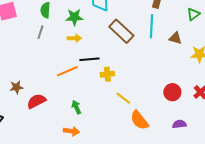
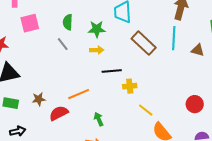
gray line: (40, 32) -> (63, 44), turned -56
orange line: (67, 71) -> (79, 94), moved

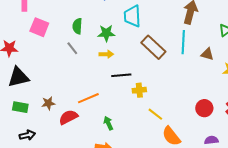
pink square: (30, 23) -> (39, 27), turned 36

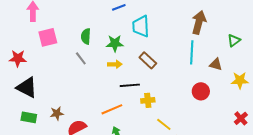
pink square: (39, 27) -> (48, 37), turned -36
brown rectangle: (153, 47) -> (148, 60), moved, size x0.7
black triangle: (18, 77) -> (27, 87), turned 40
orange line: (88, 98) -> (112, 109), moved
red circle: (204, 108) -> (201, 91), moved

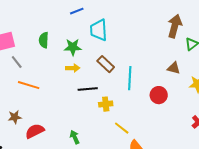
brown arrow: (199, 22) -> (175, 26), moved
cyan line: (192, 52) -> (130, 78), moved
gray line: (81, 58) -> (17, 62), moved
orange line: (112, 109) -> (29, 85), moved, turned 40

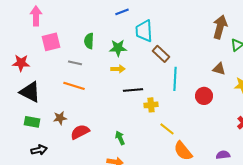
gray line: (17, 62) -> (75, 63), moved, turned -40
brown rectangle: (106, 64) -> (161, 54), moved

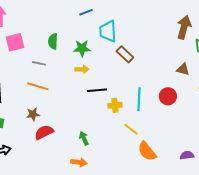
cyan line: (175, 79) -> (139, 99), moved
brown star: (60, 118) -> (33, 114), moved

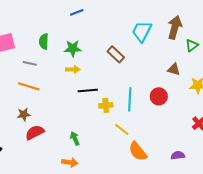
cyan trapezoid: (108, 31) -> (142, 31), moved, turned 30

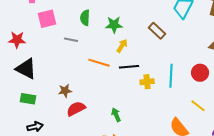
yellow arrow: (73, 69) -> (122, 46), moved, turned -56
orange line: (29, 86) -> (99, 63), moved
yellow line: (122, 129) -> (198, 106), moved

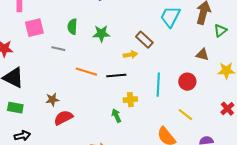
yellow arrow: (122, 46) -> (130, 55), moved, turned 48
yellow cross: (147, 82) -> (130, 100), moved
green arrow: (116, 115) -> (116, 116), moved

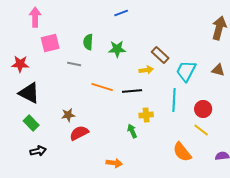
cyan trapezoid: (170, 17) -> (186, 71), moved
red circle: (187, 82) -> (203, 109), moved
green rectangle: (15, 108) -> (31, 123), turned 35

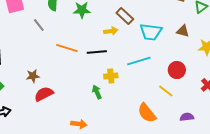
gray line: (74, 64) -> (39, 25), turned 40
cyan trapezoid: (186, 71) -> (151, 32), turned -110
cyan line: (174, 100) -> (139, 61), turned 70
red circle: (203, 109) -> (177, 70), moved

